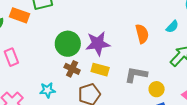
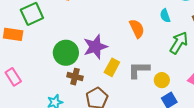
cyan semicircle: (172, 27) -> (165, 16), turned 128
yellow rectangle: (100, 70) -> (112, 67), moved, turned -66

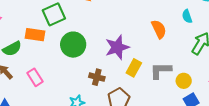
green circle: (66, 53) -> (73, 45), moved

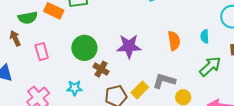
green circle: (73, 45) -> (84, 48), moved
yellow rectangle: (134, 68) -> (140, 90), moved

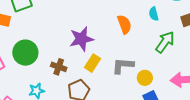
green circle: (84, 48) -> (25, 53), moved
yellow rectangle: (140, 90) -> (92, 63), moved

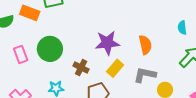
orange semicircle: (124, 24) -> (145, 45), moved

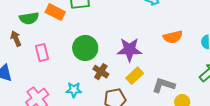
orange semicircle: (145, 45) -> (173, 37), moved, turned 84
green circle: (50, 49) -> (85, 48), moved

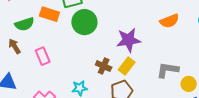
green circle: (85, 48) -> (84, 22), moved
yellow rectangle: (135, 76) -> (127, 66), moved

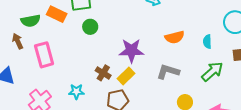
green circle: (84, 22) -> (90, 27), size x0.6
pink rectangle: (43, 56) -> (44, 55), size x1.4
gray L-shape: (168, 70) -> (168, 72), moved

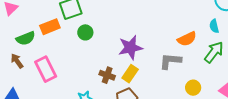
orange rectangle: (57, 14) -> (50, 27), turned -36
orange semicircle: (175, 37) -> (187, 39), moved
cyan semicircle: (207, 42) -> (214, 26), moved

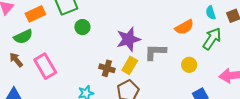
orange rectangle: (50, 27) -> (35, 14), moved
gray L-shape: (170, 61) -> (155, 52), moved
yellow circle: (193, 88) -> (189, 65), moved

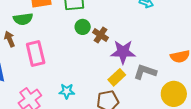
yellow circle: (189, 65) -> (174, 94), size x1.6
brown cross: (107, 68) -> (100, 35), moved

